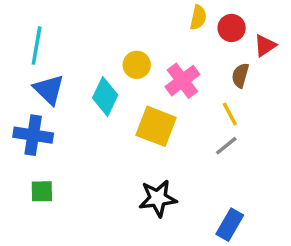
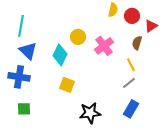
yellow square: (156, 126) -> (67, 85), moved, size x0.7
blue rectangle: (230, 225) -> (131, 109), moved

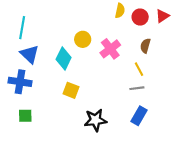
red triangle: (151, 26) -> (162, 16), moved
gray line: (129, 83) -> (137, 88), turned 32

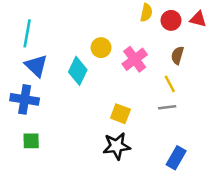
red triangle: (162, 16) -> (198, 19), turned 48
yellow square: (71, 90) -> (120, 114), moved
blue rectangle: (139, 116) -> (176, 158), moved

